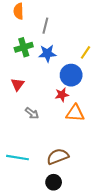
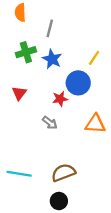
blue star: (47, 53) -> (52, 59), turned 30
red star: (62, 95) -> (60, 99), moved
gray arrow: (32, 113) -> (50, 123), moved
orange triangle: (75, 113) -> (95, 124), moved

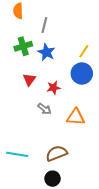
blue circle: (78, 83) -> (82, 74), moved
red triangle: (19, 93) -> (29, 80), moved
orange triangle: (95, 124) -> (76, 117), moved

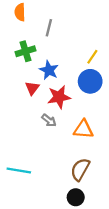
blue star: (46, 52) -> (49, 70), moved
red star: (54, 88) -> (59, 97), size x1.5
brown semicircle: (57, 153) -> (80, 169), moved, turned -40
black circle: (53, 179) -> (76, 197), moved

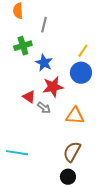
red triangle: (32, 88) -> (29, 97), moved, turned -32

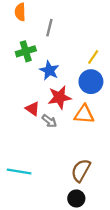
orange triangle: (75, 116) -> (84, 114), moved

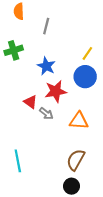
green cross: (26, 51) -> (14, 50), moved
orange triangle: (84, 114) -> (79, 121), moved
cyan line: (19, 172) -> (18, 161), turned 70

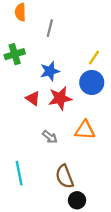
blue star: (46, 66) -> (50, 71), turned 30
red triangle: (30, 102) -> (33, 98), moved
gray arrow: (46, 113) -> (50, 137), moved
brown semicircle: (76, 160) -> (65, 176), moved, turned -50

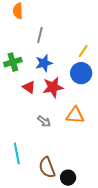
gray line: (50, 28) -> (40, 35), moved
green cross: (15, 54) -> (13, 62), moved
brown semicircle: (65, 176) -> (47, 168), moved

